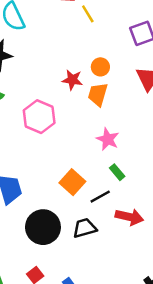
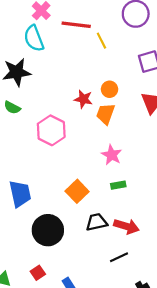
green rectangle: (117, 172) -> (118, 185), turned -64
black line: (100, 197) -> (119, 257), moved
black trapezoid: (85, 228) -> (97, 222), moved

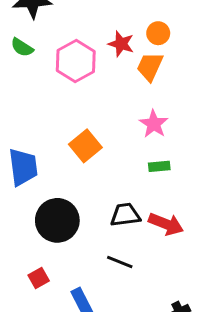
pink hexagon: (51, 130) -> (76, 61), moved
orange square: (77, 191) -> (85, 146), moved
black line: (119, 257) -> (120, 262), moved, turned 42

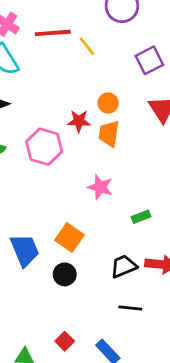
pink star: (154, 124) -> (100, 187), moved
orange square: (85, 146) -> (69, 238), moved
black circle: (57, 220) -> (65, 274), moved, size x0.6

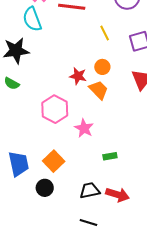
yellow line: (87, 46) -> (105, 33), moved
orange trapezoid: (109, 134) -> (99, 90), turned 115
pink hexagon: (44, 147) -> (55, 109), moved

